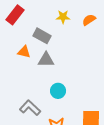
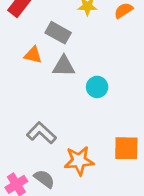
cyan circle: (58, 91) -> (97, 87), moved

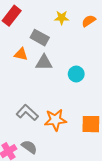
cyan circle: (97, 87) -> (76, 74), moved
orange star: (79, 161) -> (55, 120), moved

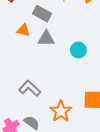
orange star: (55, 120) -> (61, 111), moved, turned -30

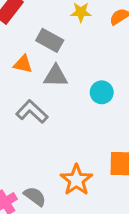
gray L-shape: (30, 88) -> (32, 112), moved

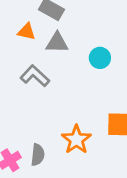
gray semicircle: (35, 196) -> (38, 155), turned 60

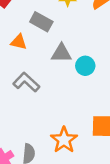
gray triangle: (57, 43) -> (61, 53), moved

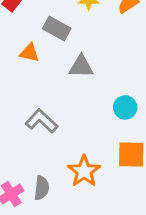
cyan circle: (85, 66) -> (125, 107), moved
gray L-shape: (26, 82) -> (42, 121), moved

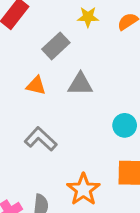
gray rectangle: (57, 28) -> (56, 46), turned -72
orange triangle: (29, 53) -> (36, 86), moved

